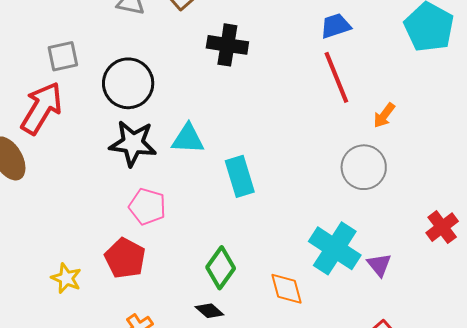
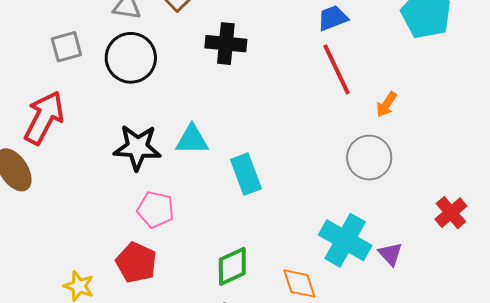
gray square: (63, 56) -> (66, 47), moved
black circle: (128, 83) -> (131, 58), moved
green diamond: (221, 268) -> (232, 266), turned 33

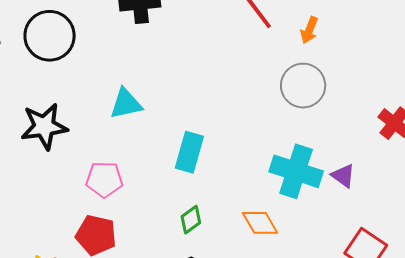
black star: (137, 147) -> (44, 126), moved
cyan rectangle: (246, 174) -> (189, 152), moved, turned 48
green diamond: (232, 266) -> (191, 220), size x0.7

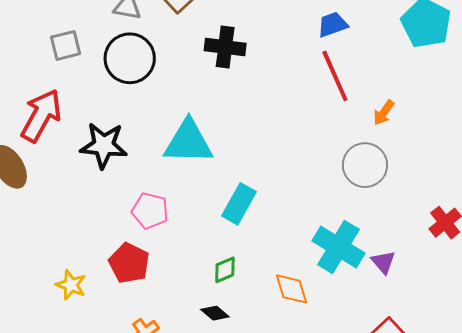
cyan triangle: (126, 104) -> (188, 142), size x1.5

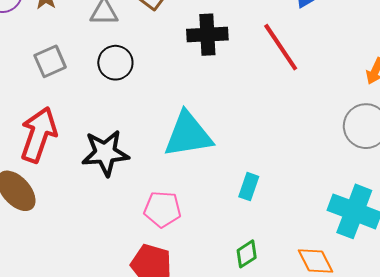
black circle: (130, 58) -> (115, 63), size x0.7
red line: (335, 76) -> (281, 47), moved
cyan rectangle: (239, 204) -> (249, 187), size x0.7

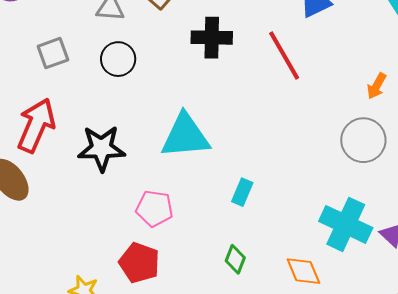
green diamond: (247, 254) -> (235, 259), turned -40

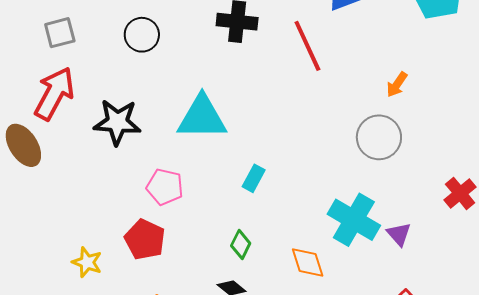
gray square: (53, 53) -> (60, 33), moved

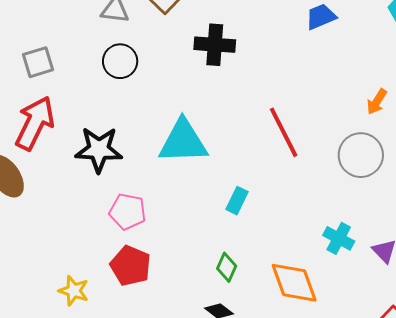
red line: (307, 46) -> (284, 132), moved
pink pentagon: (165, 187) -> (128, 212), moved
cyan cross: (354, 220) -> (339, 238), size x0.6
orange diamond: (308, 262) -> (294, 283), size x1.4

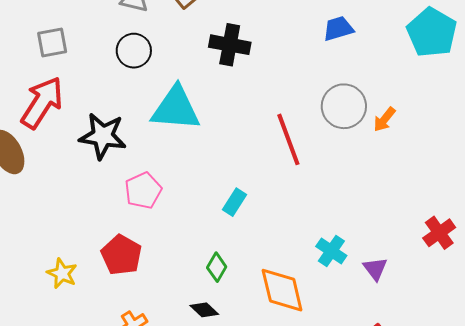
cyan triangle: (183, 142) -> (176, 108), moved
gray circle: (361, 155) -> (344, 106), moved
pink pentagon: (128, 212) -> (143, 191), moved, turned 30

